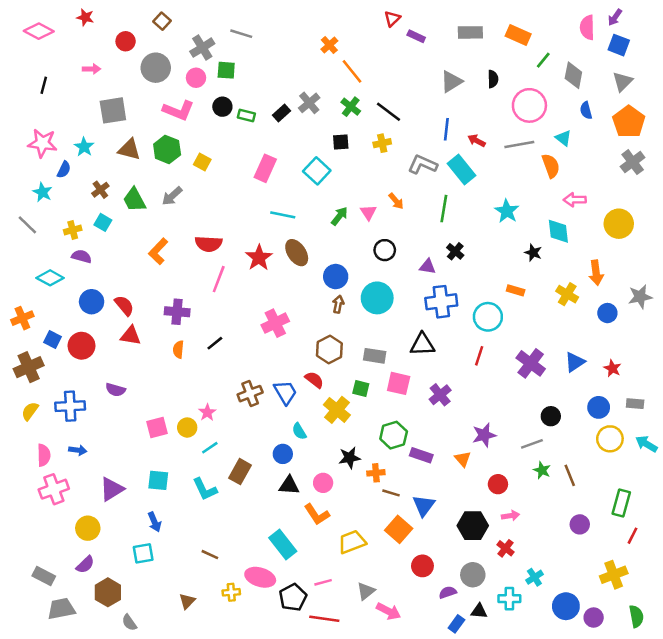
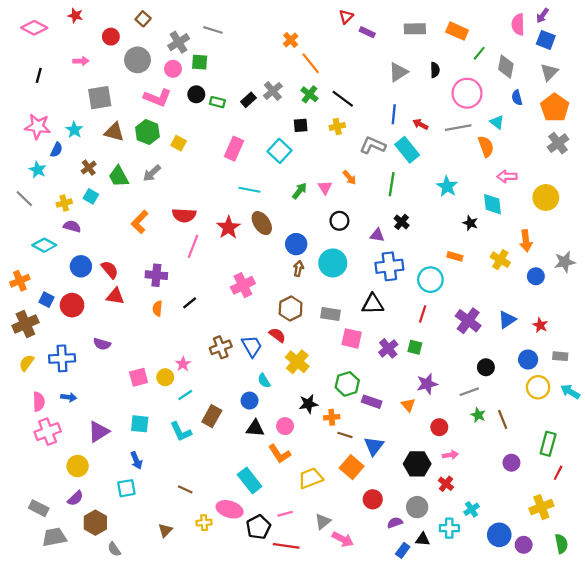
green square: (361, 389) -> (415, 347), moved

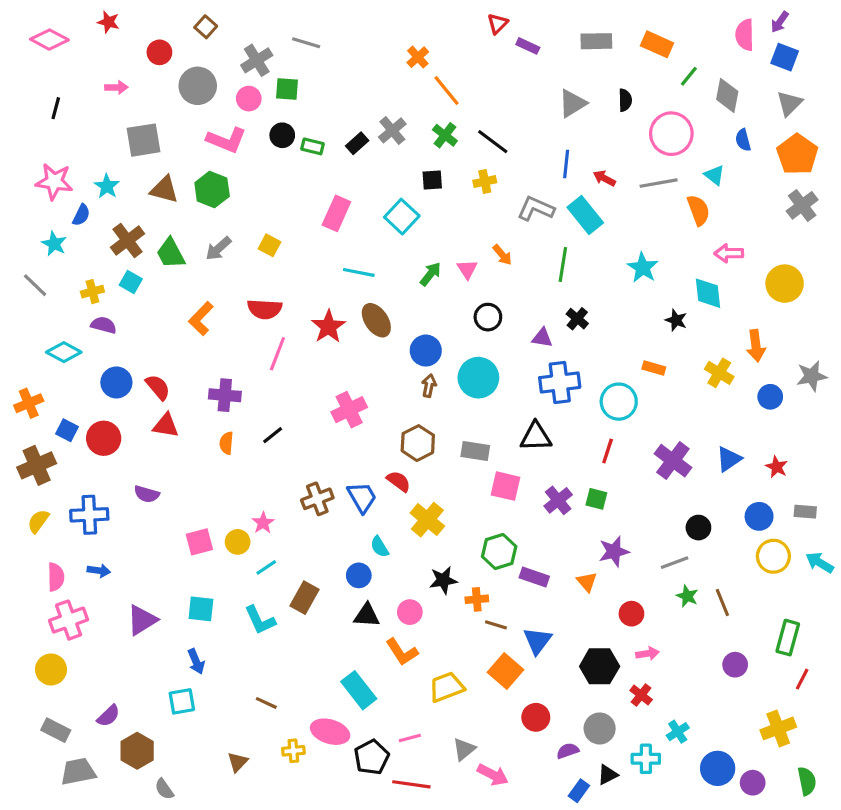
yellow square: (179, 143) -> (269, 245), moved
brown cross: (89, 168) -> (128, 241), size x1.5
yellow circle: (78, 466) -> (51, 669), moved
black triangle: (423, 539) -> (608, 775), turned -32

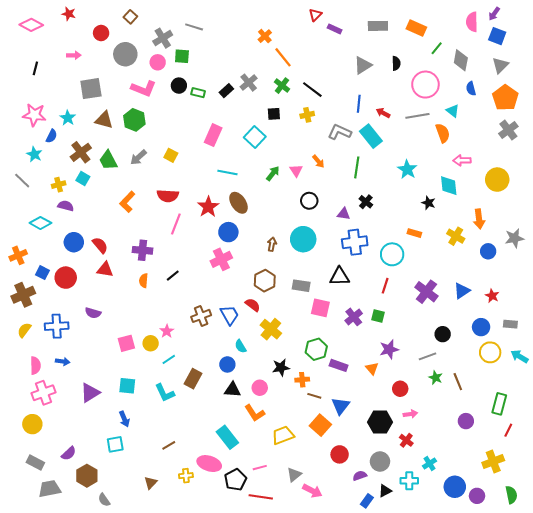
blue circle: (426, 351) -> (228, 232), moved
brown line: (266, 703) -> (169, 445), turned -56

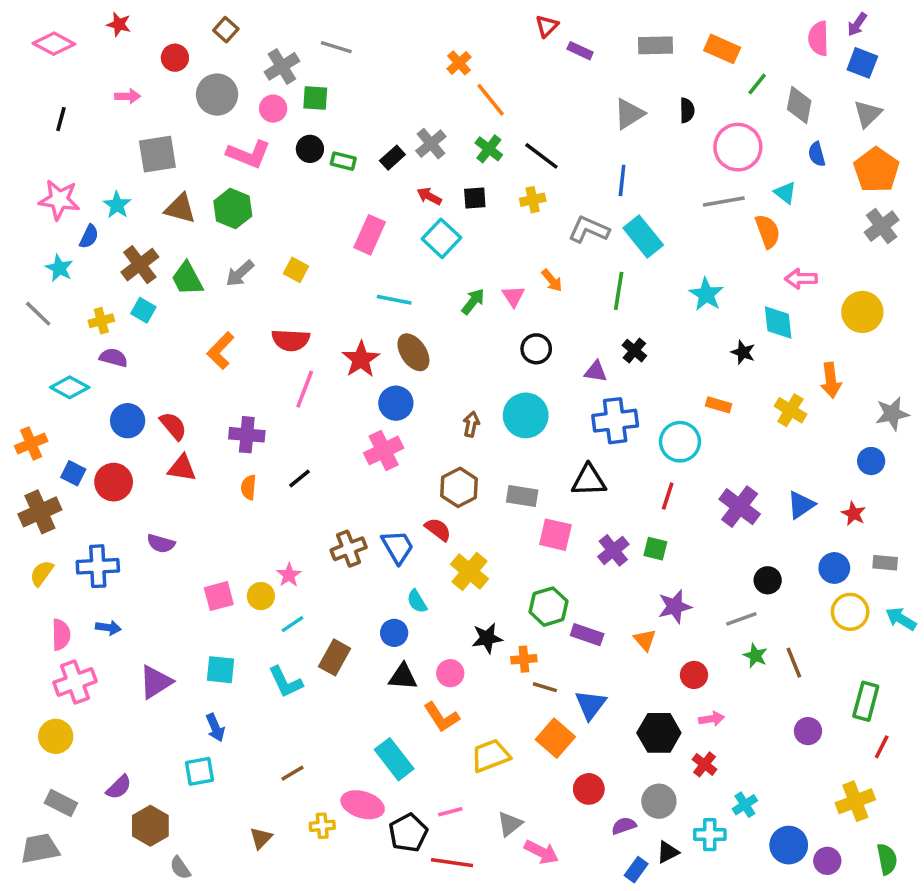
red arrow: (383, 113) -> (429, 196), moved
blue circle: (488, 251) -> (871, 461), moved
gray trapezoid: (50, 489) -> (40, 849), moved

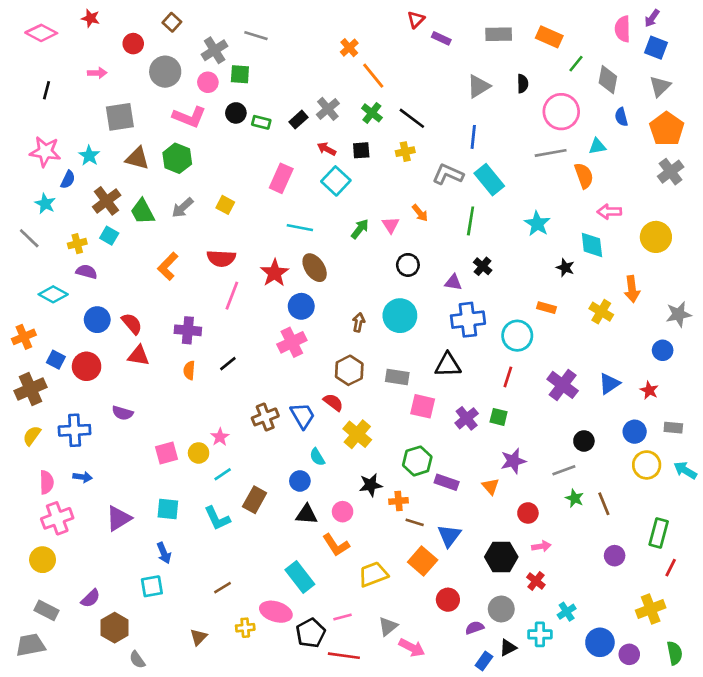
cyan triangle: (785, 193) -> (597, 146), turned -48

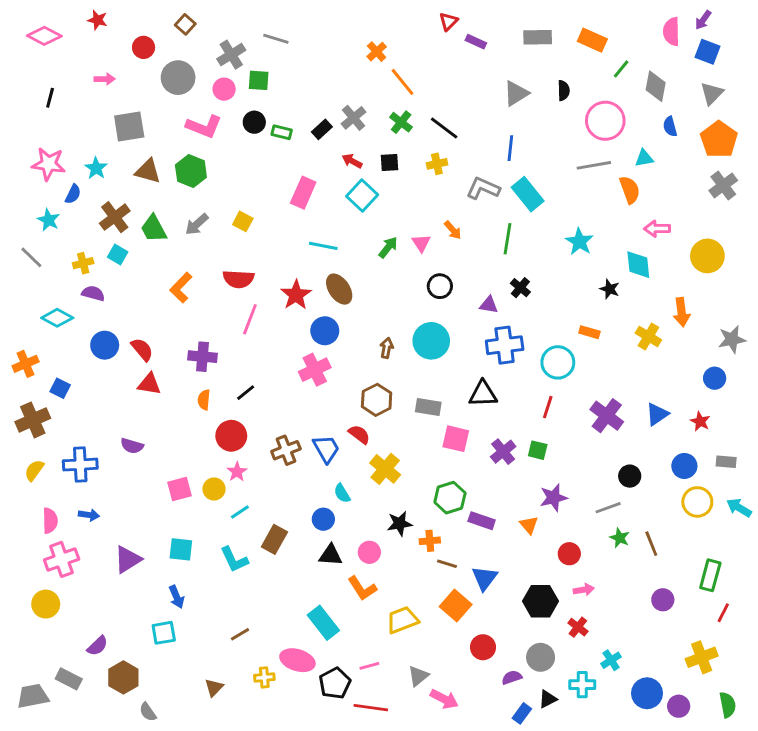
red circle: (87, 366) -> (231, 436), moved
gray rectangle: (47, 610) -> (69, 679), moved

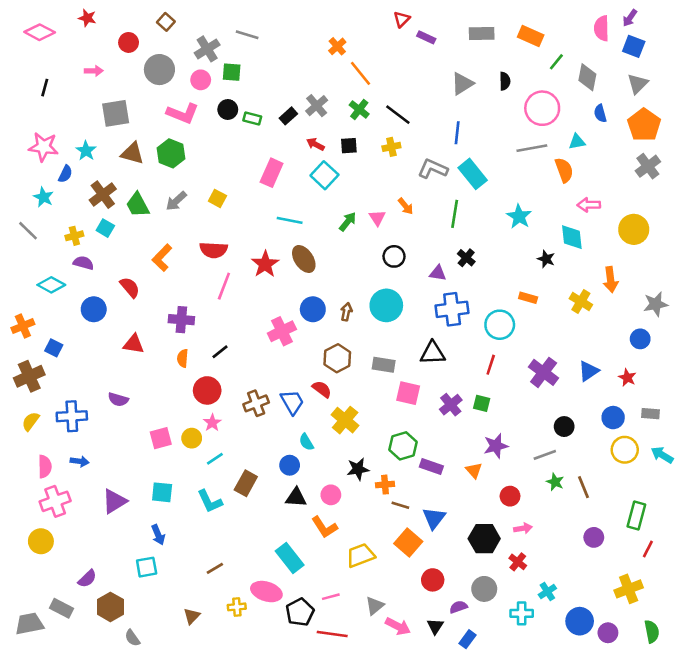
blue circle: (325, 331) -> (313, 309), moved
red semicircle: (142, 349) -> (130, 287), moved
black triangle: (548, 699) -> (435, 626), moved, turned -30

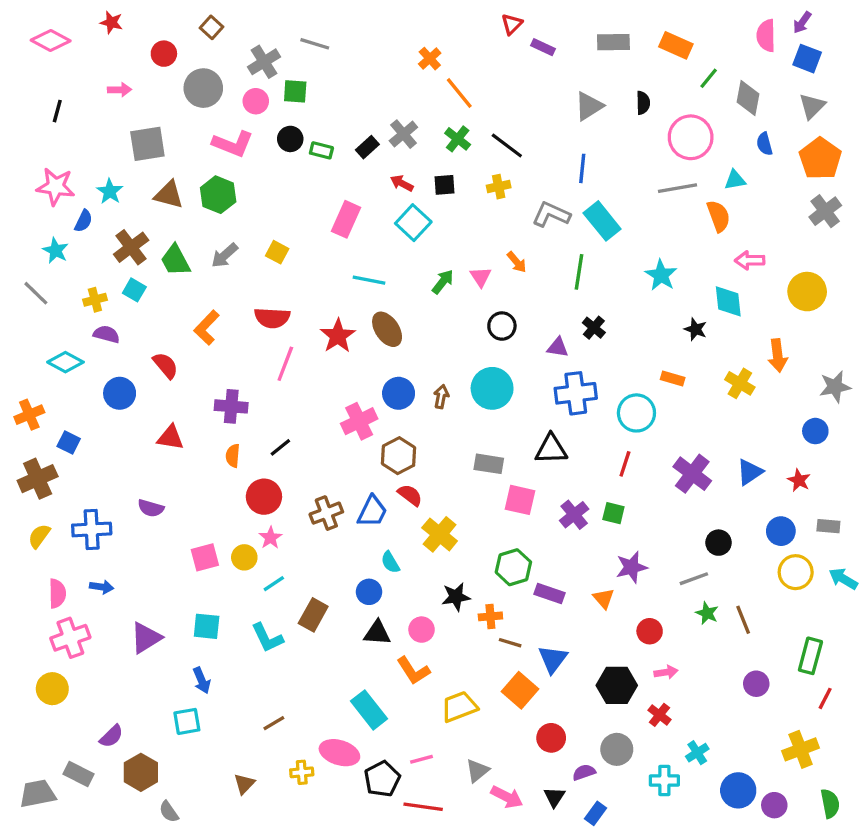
brown hexagon: (337, 358) -> (399, 456), moved
blue trapezoid: (292, 402) -> (372, 511), turned 56

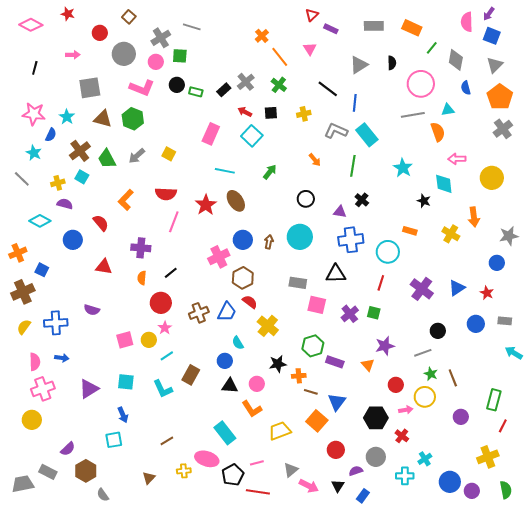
black line: (507, 146) -> (328, 89), moved
pink triangle: (481, 277) -> (310, 49), moved
yellow circle: (796, 572) -> (425, 397), moved

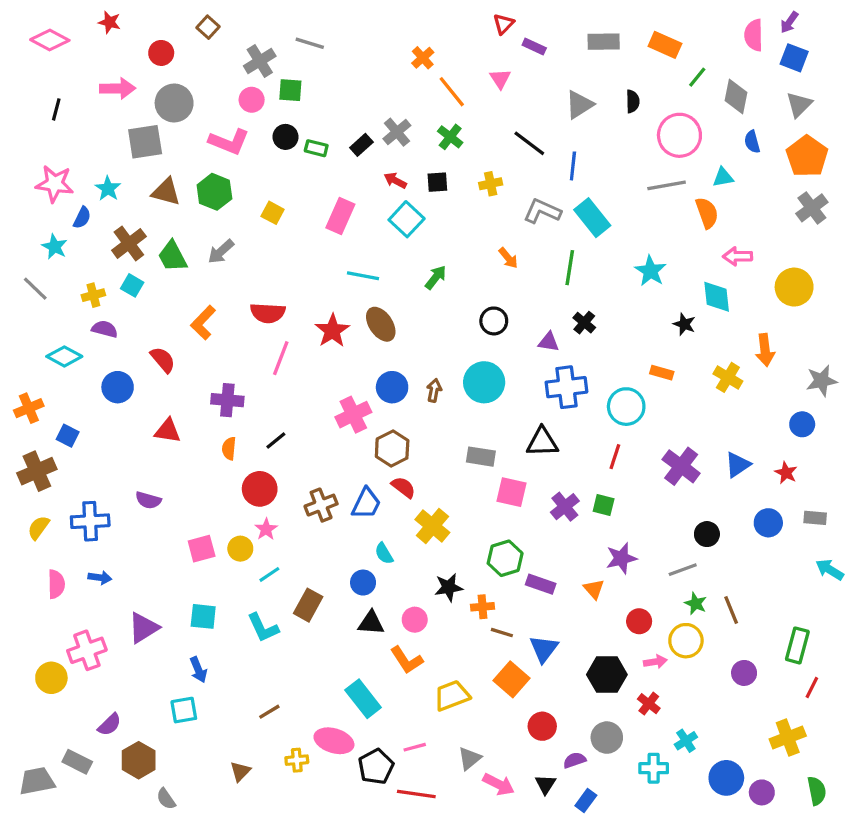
gray circle: (124, 54) -> (174, 103), moved
pink arrow: (73, 55) -> (118, 88), size x1.5
yellow square: (169, 154) -> (273, 213), moved
pink cross: (43, 389) -> (87, 650), moved

